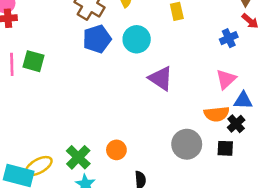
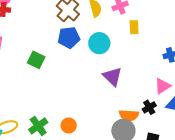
green square: (33, 61) -> (36, 60), moved
orange semicircle: (217, 114) -> (129, 115), moved
black cross: (236, 124) -> (149, 107), moved

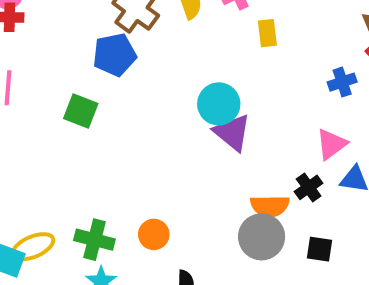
blue pentagon: (69, 38) -> (115, 55), moved
cyan circle: (99, 43) -> (219, 104), moved
green cross: (38, 126) -> (94, 240), turned -36

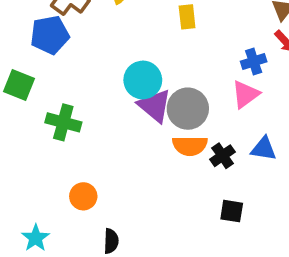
pink triangle: (331, 144) -> (245, 94), moved
orange semicircle: (270, 206) -> (190, 146), moved
gray circle: (262, 237) -> (188, 109), moved
green cross: (94, 240) -> (63, 122), moved

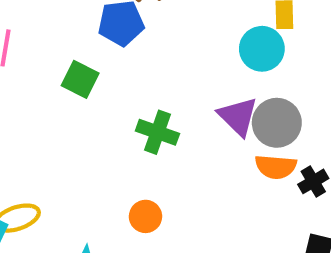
cyan circle: (143, 80) -> (262, 49), moved
green cross: (63, 122) -> (157, 132), moved

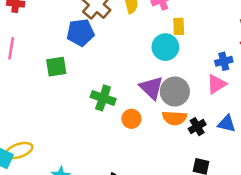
green square: (80, 79) -> (56, 67), turned -35
orange circle: (145, 216) -> (131, 119), moved

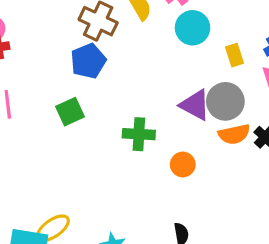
yellow rectangle: (179, 26) -> (234, 55), moved
cyan circle: (165, 47) -> (193, 28), moved
orange circle: (131, 119) -> (183, 164), moved

